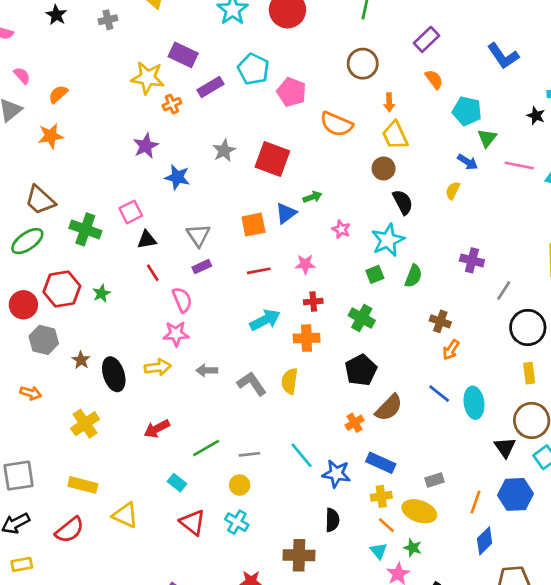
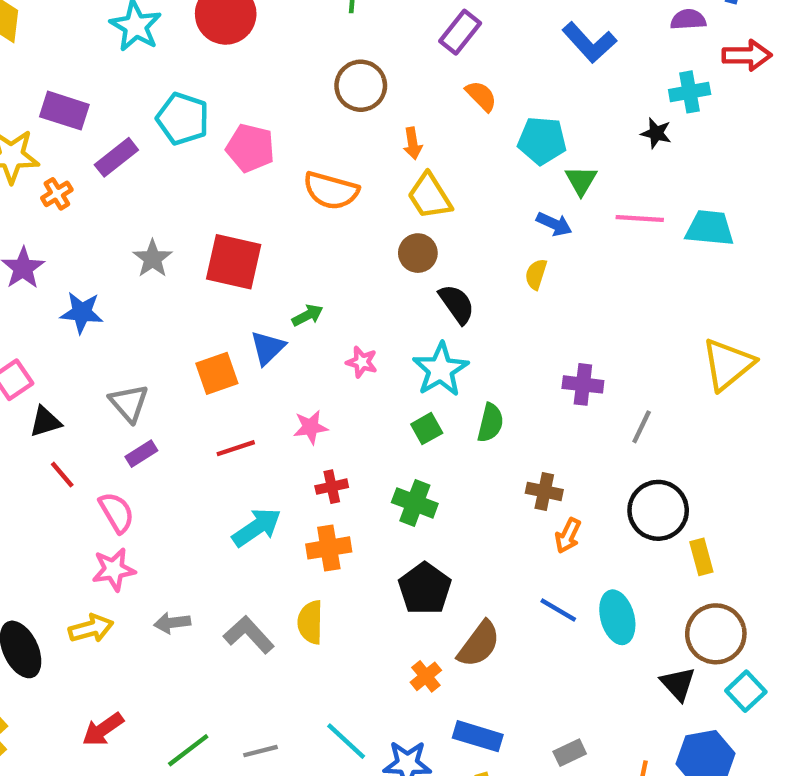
black circle: (528, 327) -> (658, 510), moved

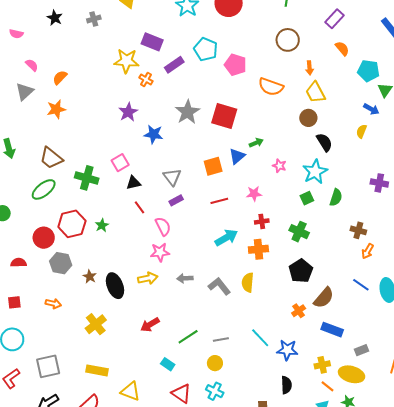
orange cross: (57, 194) -> (146, 79), turned -32
gray star: (153, 259) -> (187, 112), size x1.4
blue rectangle: (478, 736) -> (332, 330), moved

